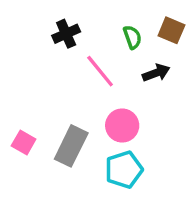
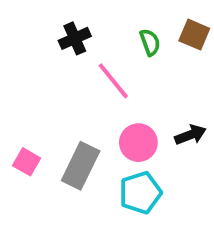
black arrow: (156, 73) -> (190, 135), moved

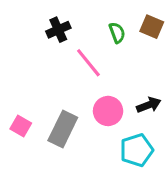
cyan pentagon: (140, 193) -> (137, 150), moved

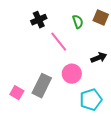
black arrow: (149, 105) -> (99, 58), moved
pink square: (21, 126) -> (17, 93), moved

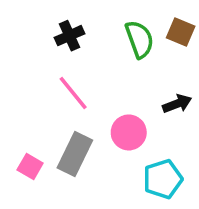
green semicircle: (78, 22) -> (139, 39), size x1.5
pink line: (59, 42) -> (73, 93), moved

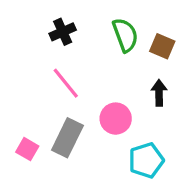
brown square: (181, 32) -> (162, 46), moved
black arrow: (177, 104) -> (159, 93), turned -70

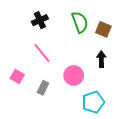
gray rectangle: (67, 138) -> (43, 88), size x0.6
pink square: (27, 149) -> (17, 77), moved

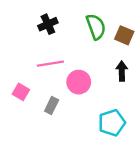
pink line: (42, 53) -> (50, 64), turned -60
pink circle: (74, 75) -> (79, 82), moved

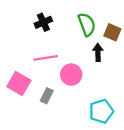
black arrow: (122, 71) -> (98, 52), moved
pink square: (21, 92) -> (19, 83), size x1.5

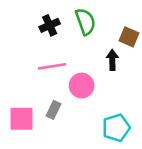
green semicircle: (87, 24) -> (85, 21), moved
pink square: (19, 83) -> (21, 119), moved, turned -30

